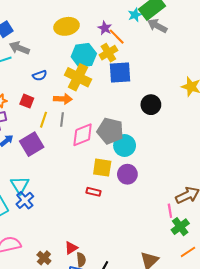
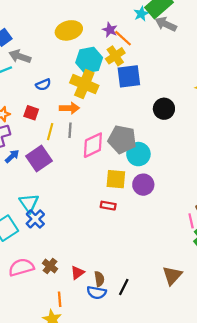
red triangle: (71, 248) -> (77, 273), moved
brown cross: (44, 258) -> (50, 266), moved

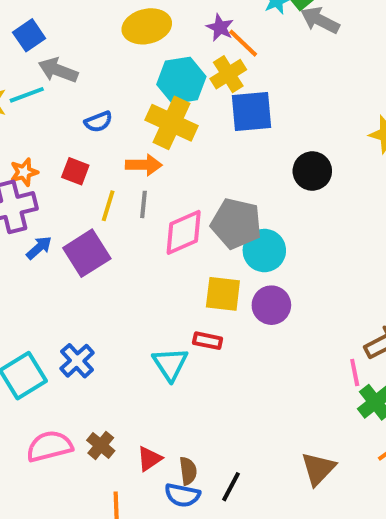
cyan triangle: (29, 203) -> (170, 364), moved

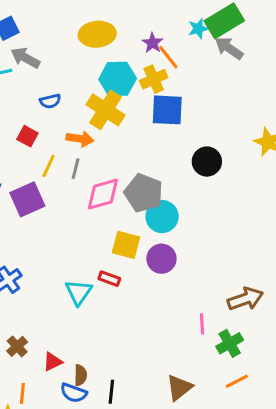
pink line: (355, 372) -> (202, 324), moved
black line: (231, 487) -> (111, 392), turned -30

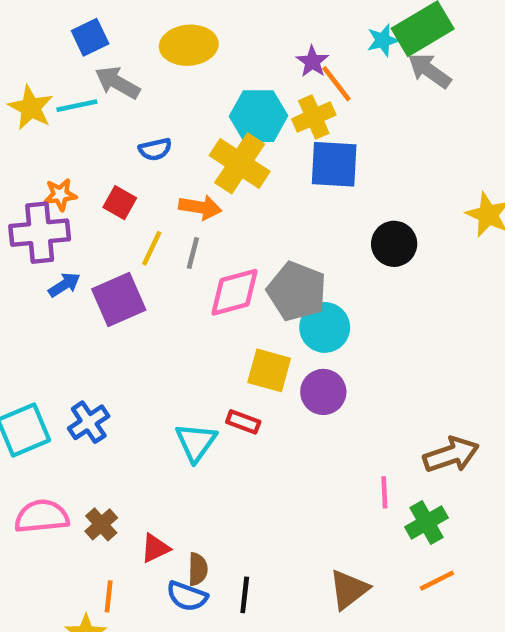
yellow ellipse: (97, 34) -> (189, 45), moved

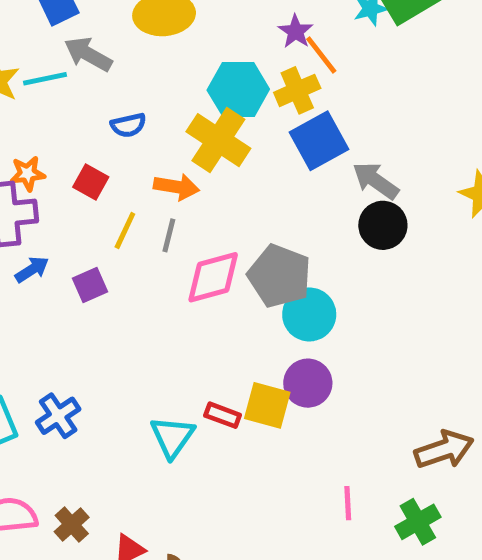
gray arrow: (429, 71) -> (376, 181), moved
blue square: (334, 164) -> (319, 141), turned -32
purple square: (119, 299) -> (90, 285), size x0.6
yellow square: (269, 370) -> (267, 405), moved
pink line: (384, 492) -> (348, 503), moved

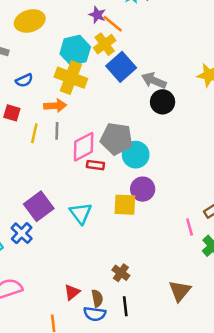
purple square: (90, 285) -> (39, 206), moved, size x1.6
red rectangle: (223, 415) -> (95, 165), moved
cyan triangle: (172, 437) -> (81, 213), moved
pink line: (348, 503) -> (190, 227), moved
brown cross: (72, 524) -> (121, 273), moved

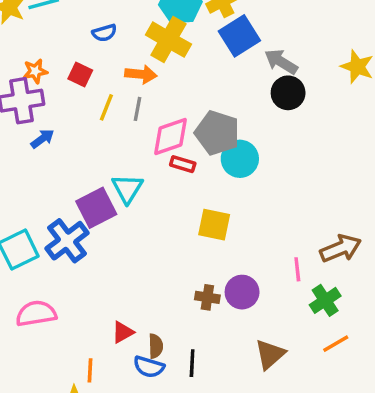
purple circle: (143, 189) -> (242, 292), moved
cyan triangle: (81, 213) -> (127, 189), moved
blue cross: (22, 233) -> (67, 241), size x1.4
brown cross: (121, 273) -> (207, 297), moved, turned -36

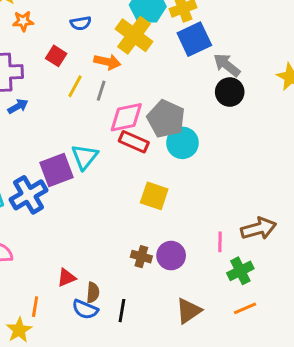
orange star: (35, 71) -> (23, 21), moved
red rectangle: (183, 164) -> (134, 142), size x1.4

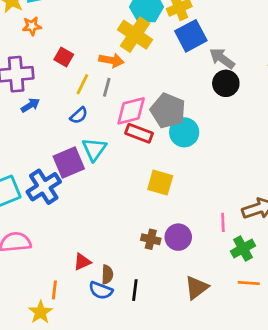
blue semicircle: (81, 23) -> (79, 115), moved, turned -30
orange line: (245, 308) -> (249, 283), turned 30

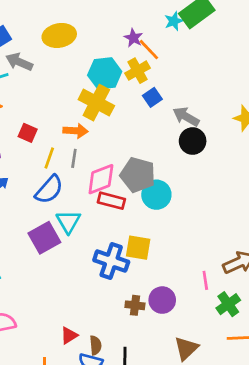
blue square: (191, 36) -> (152, 97), size x0.6
blue semicircle: (79, 115) -> (49, 190), size x1.6
blue cross: (44, 187) -> (111, 261), moved, turned -32

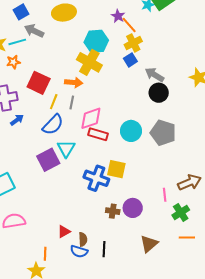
yellow cross: (137, 71) -> (133, 43), moved
red square: (28, 133) -> (39, 83), size x1.6
gray pentagon: (138, 175) -> (163, 133), moved

